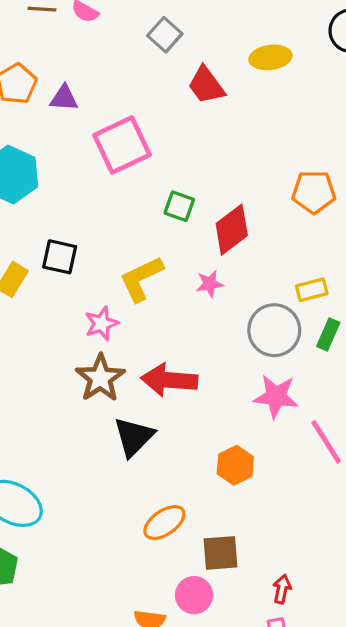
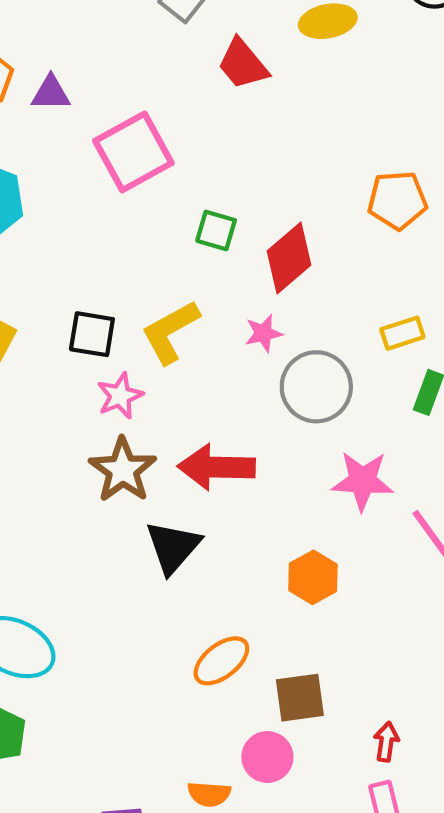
black square: (60, 257) -> (92, 334), moved
gray circle: (274, 330) -> (316, 387), moved

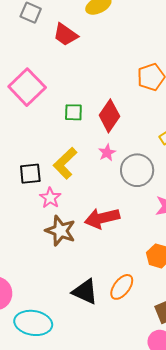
black triangle: (173, 547) -> (85, 292), moved, turned -32
orange ellipse: (221, 661) -> (122, 287), moved

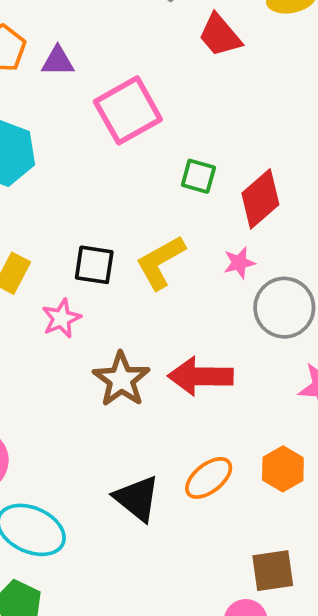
pink star: (50, 198) -> (61, 318), moved
orange ellipse: (122, 287) -> (209, 478), moved

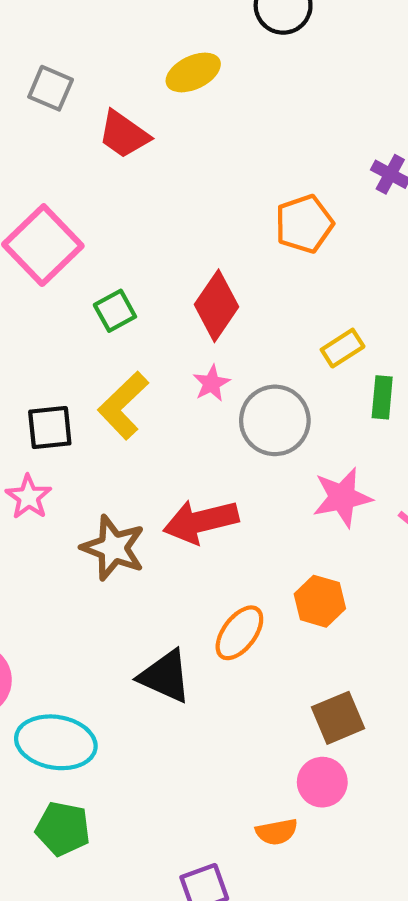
green square: (198, 176) -> (115, 311), moved, turned -30

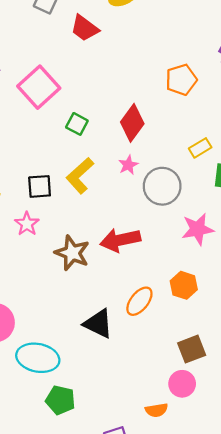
green square: (115, 311) -> (77, 124), turned -35
green pentagon: (63, 829) -> (60, 400), moved

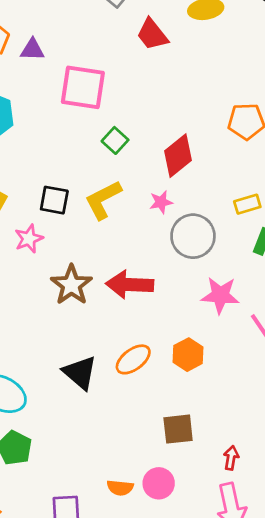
pink square: (39, 87) -> (83, 87), turned 36
pink circle: (182, 384) -> (159, 483), moved

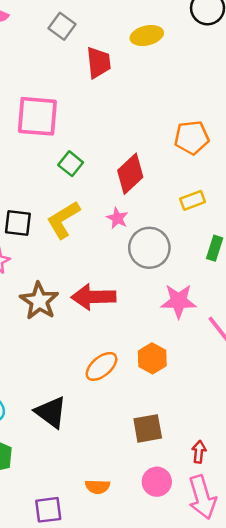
red trapezoid: (152, 34) -> (99, 63), turned -144
pink star: (161, 202) -> (117, 218), turned -30
yellow rectangle: (247, 204) -> (193, 200), moved
black triangle: (80, 373) -> (51, 412), moved
pink circle: (159, 483) -> (157, 482), moved

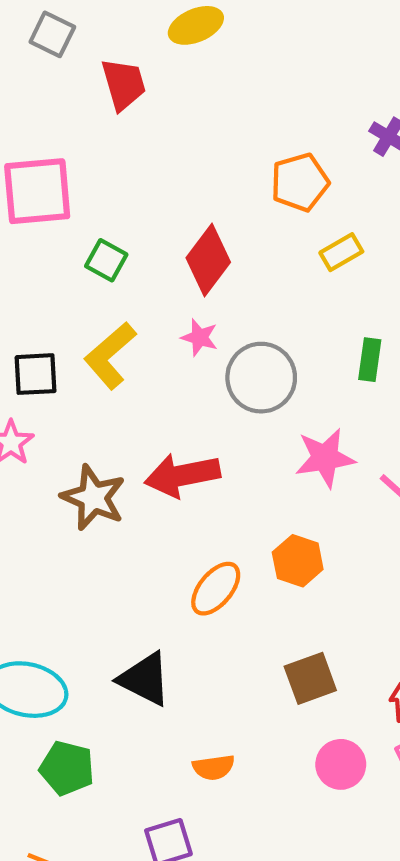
yellow rectangle: (193, 200) -> (341, 252), moved
orange semicircle: (97, 487) -> (214, 767), moved

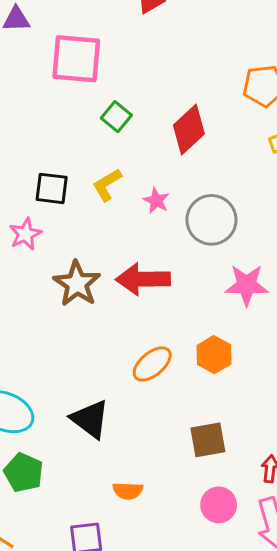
pink star: (199, 337) -> (156, 201), moved
yellow L-shape: (110, 356) -> (107, 185), size x0.7

